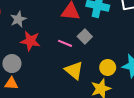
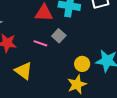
yellow triangle: (74, 70) -> (24, 71), moved

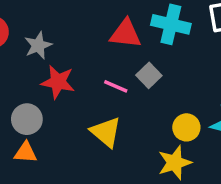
yellow triangle: (24, 71) -> (106, 132), moved

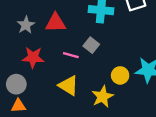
red triangle: (126, 34) -> (56, 23), moved
gray star: (38, 45) -> (26, 25), moved
yellow star: (175, 163) -> (103, 97), moved

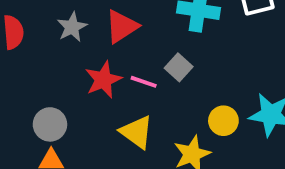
red triangle: (56, 23) -> (122, 26), turned -35
red star: (33, 57) -> (103, 80), moved, turned -30

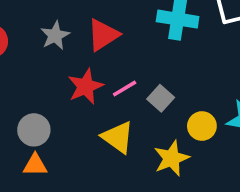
gray square: (179, 67) -> (161, 98), moved
pink line: (144, 82) -> (125, 89), turned -50

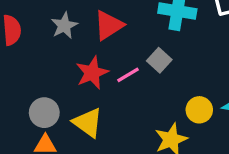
gray square: (161, 98) -> (159, 60), moved
yellow triangle: (118, 137) -> (88, 123), moved

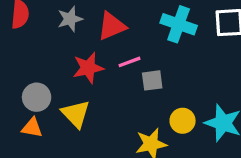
gray square: (159, 60) -> (152, 80), moved, turned 30
pink line: (128, 75) -> (129, 62), moved

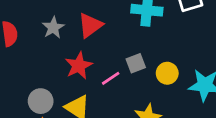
pink line: (129, 62) -> (111, 78), moved
yellow circle: (183, 121) -> (167, 73), moved

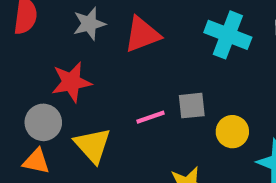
red star: (79, 66) -> (71, 82), moved

